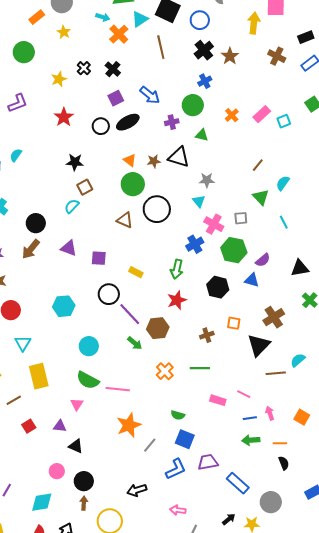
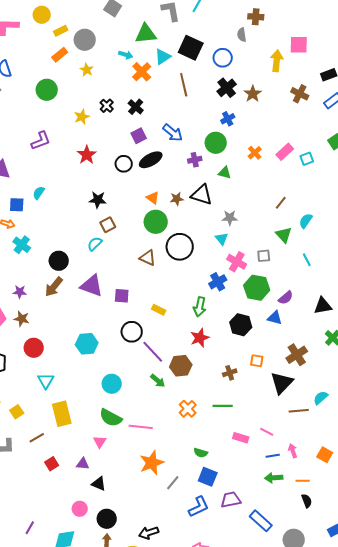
purple triangle: (69, 248) -> (92, 286), size x1.4
black arrow: (137, 490) -> (149, 533), moved

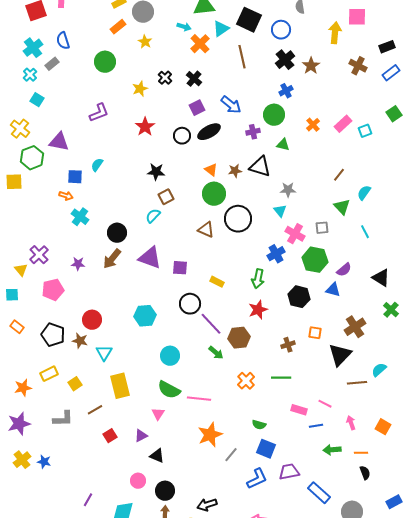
black triangle: (323, 306) -> (381, 278), turned 42
brown star: (22, 319) -> (80, 341), moved
blue line: (273, 456) -> (316, 426), moved
purple triangle: (83, 464) -> (141, 436), turned -32

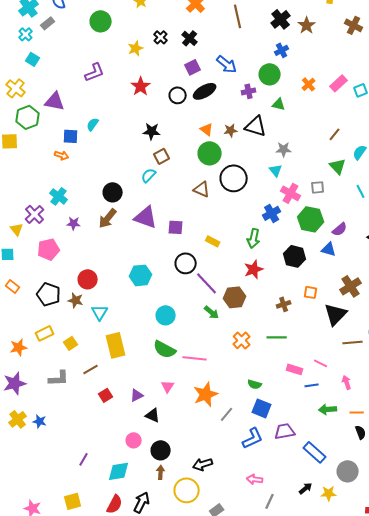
cyan cross: (80, 217) -> (59, 196), moved
pink triangle: (158, 414) -> (168, 386), moved

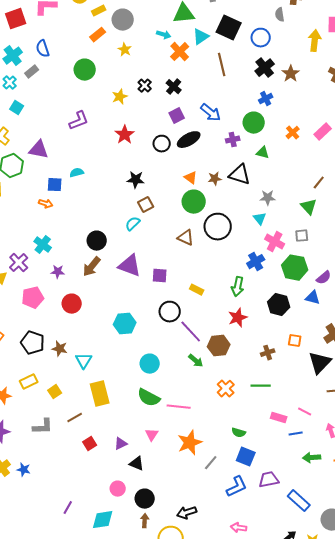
cyan semicircle: (93, 124) -> (77, 173), turned 40
green triangle: (338, 166) -> (309, 207), moved
red circle: (88, 279) -> (72, 304), moved

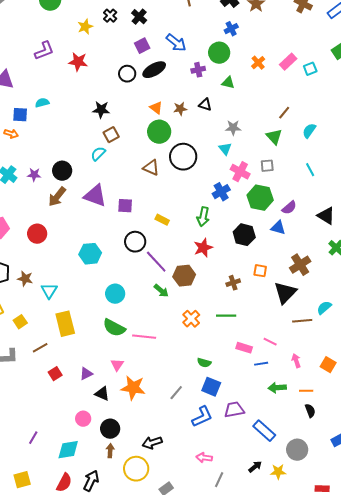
red star: (125, 135) -> (78, 62), moved, turned -30
black triangle: (240, 175) -> (205, 105), size x0.6
purple star: (58, 272) -> (34, 175), moved
orange star: (190, 443) -> (133, 388), moved, turned 30

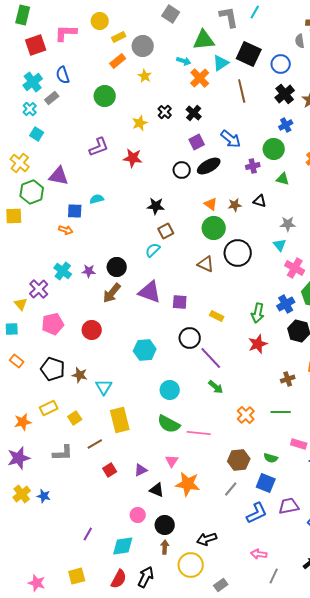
blue cross: (221, 192) -> (286, 304), moved
brown hexagon: (184, 276) -> (239, 460), moved
green semicircle: (204, 363) -> (271, 458), moved

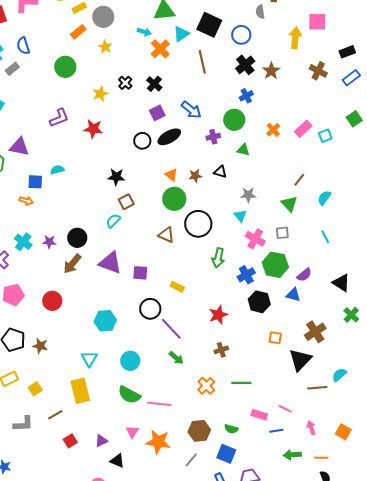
green arrow: (258, 313) -> (218, 258), moved
brown cross: (288, 379) -> (221, 350), moved
cyan triangle: (104, 387) -> (89, 359), moved
orange star: (188, 484) -> (158, 442), moved

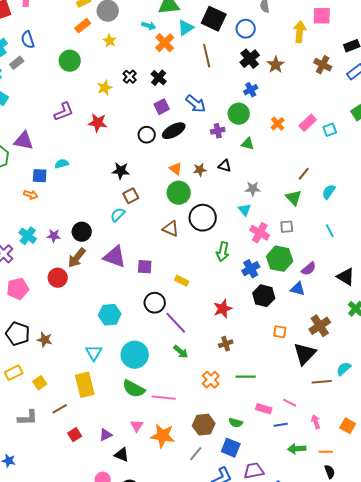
red circle: (52, 301) -> (58, 278), moved
cyan circle: (130, 361) -> (135, 355), size x1.4

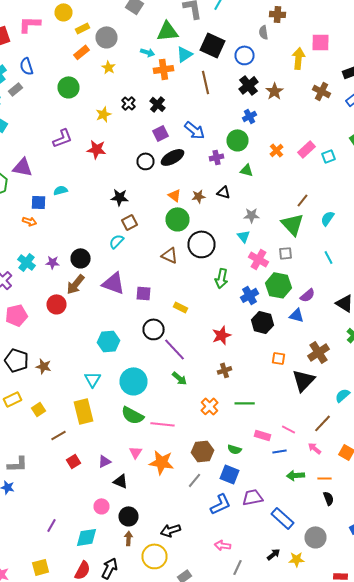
orange cross: (165, 43) -> (164, 69), turned 36
green triangle: (294, 198) -> (292, 224), size x1.4
brown line: (322, 382) -> (322, 423), moved, turned -42
gray L-shape: (28, 418) -> (18, 464), moved
pink arrow: (316, 422) -> (314, 448), turned -32

